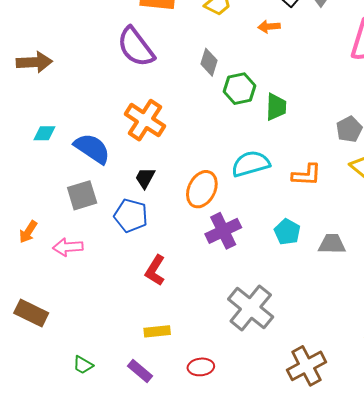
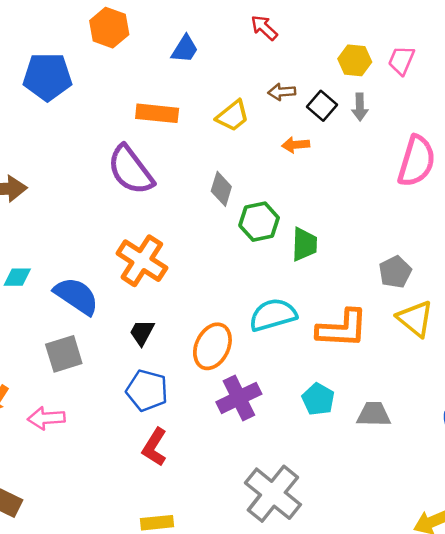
orange L-shape: (307, 175) -> (342, 329), size x1.4
blue pentagon: (131, 216) -> (147, 390), moved

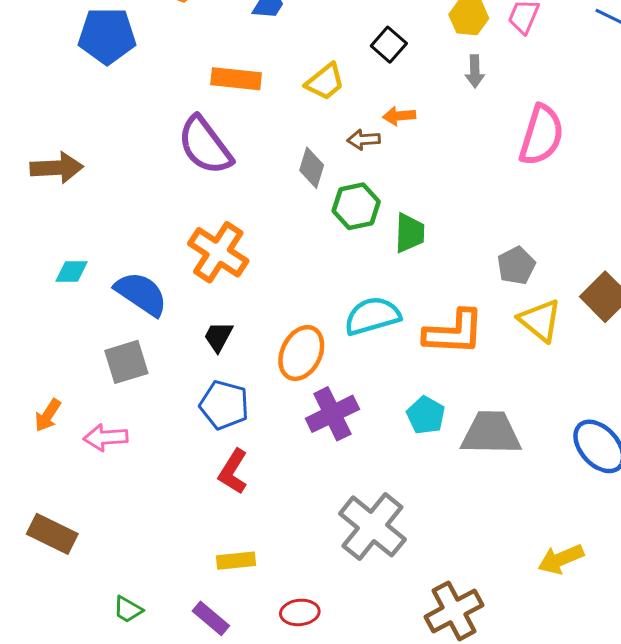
brown arrow: (282, 92) -> (364, 140), moved
black square: (322, 106) -> (389, 45), moved
gray trapezoid: (374, 414) -> (491, 433), size x1.5

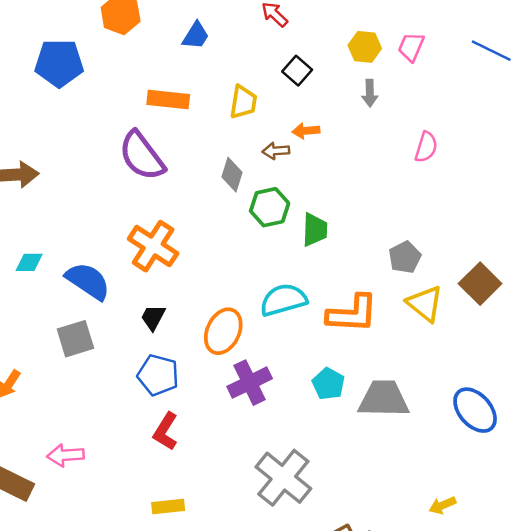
yellow trapezoid: (325, 82) -> (243, 102), turned -42
pink semicircle: (541, 135) -> (426, 147), size x0.6
pink arrow: (106, 438) -> (65, 455), moved
yellow arrow: (561, 559) -> (442, 505), size x0.7

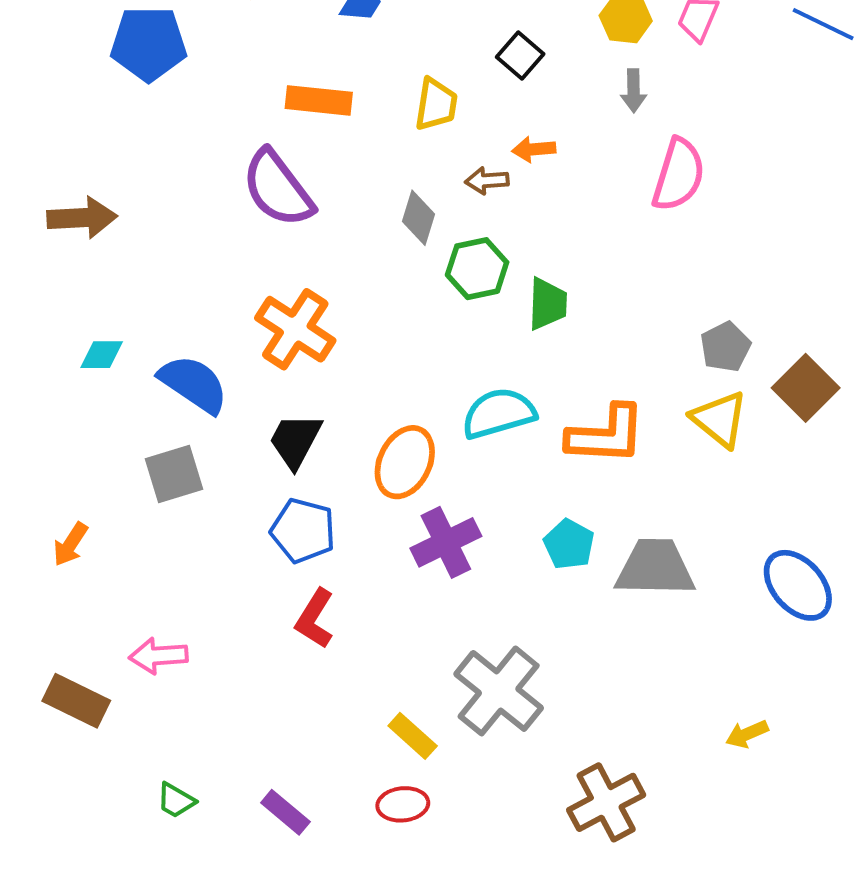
pink semicircle: (426, 147) -> (679, 175), moved, size x1.5
gray pentagon: (405, 257) -> (725, 347), moved
black trapezoid: (153, 317) -> (295, 441), size x1.4
yellow rectangle: (168, 507) -> (413, 736), moved, turned 48

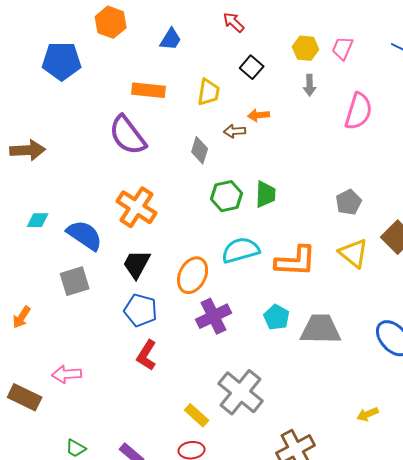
pink semicircle: (679, 175) -> (359, 111), moved
green hexagon: (477, 269) -> (227, 196), moved
gray pentagon: (725, 347) -> (349, 202), moved

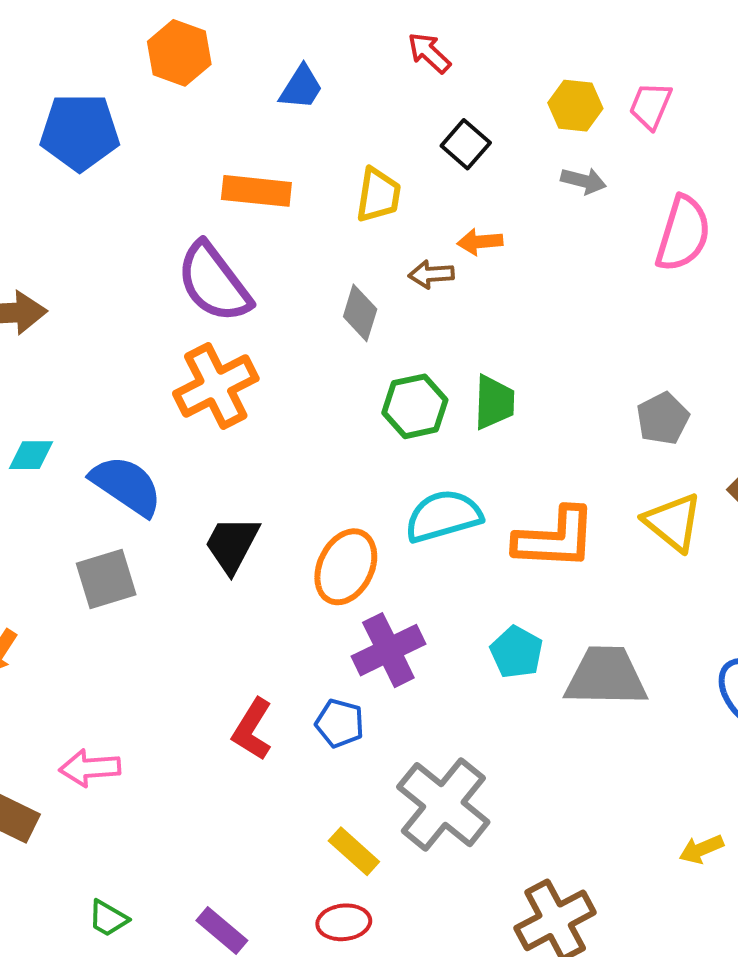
gray arrow: (310, 85) -> (584, 181), turned -75
orange cross: (137, 207) -> (216, 386), moved, turned 30
blue pentagon: (141, 310) -> (340, 723), moved, size x0.7

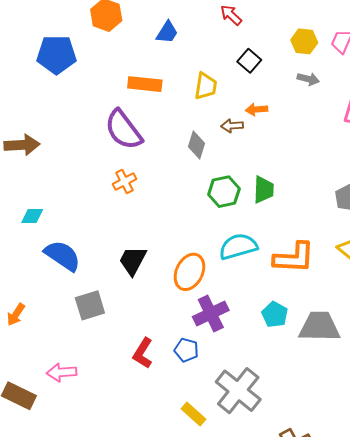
orange cross: (216, 386) -> (124, 182), size x0.6
blue semicircle: (126, 486) -> (63, 256), moved
gray square: (106, 579) -> (90, 305), moved

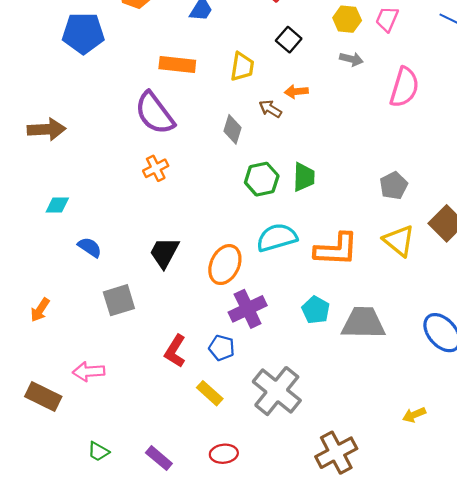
brown arrow: (232, 126) -> (270, 109), turned 35
blue semicircle: (63, 256) -> (90, 247), size x0.6
yellow rectangle: (194, 414) -> (210, 393), moved

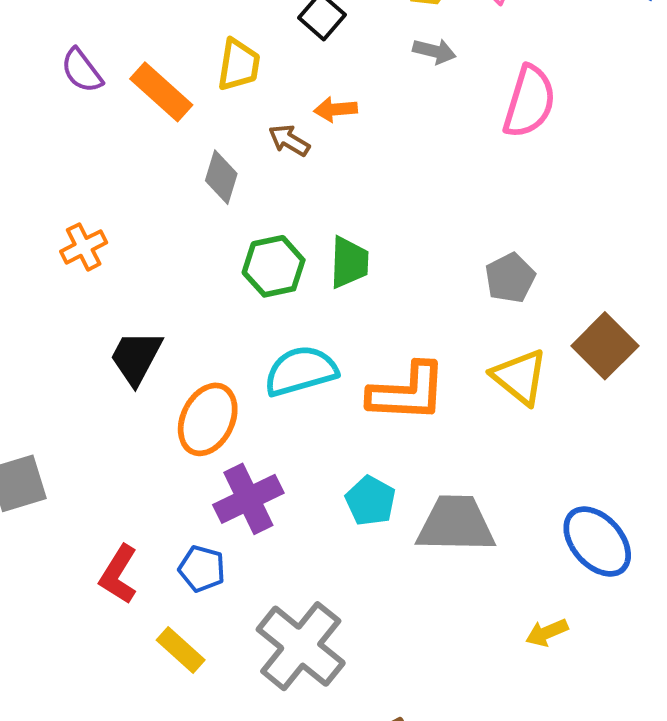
orange rectangle: (177, 65) -> (161, 92), moved, turned 36
purple semicircle: (155, 113) -> (82, 71), moved, size x0.6
black trapezoid: (164, 253) -> (136, 357), moved
yellow arrow: (414, 415) -> (547, 633), moved

